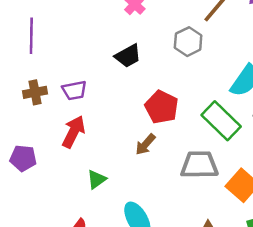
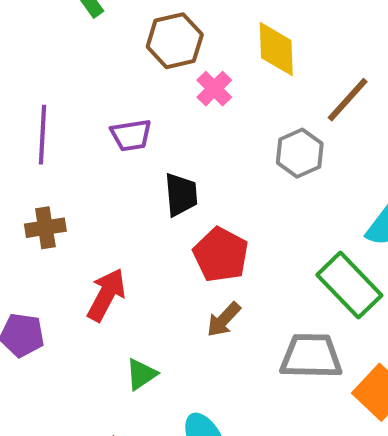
black trapezoid: (128, 56) -> (181, 195), moved, turned -68
purple trapezoid: (74, 90) -> (131, 135), moved
red pentagon: (162, 107) -> (221, 255), moved

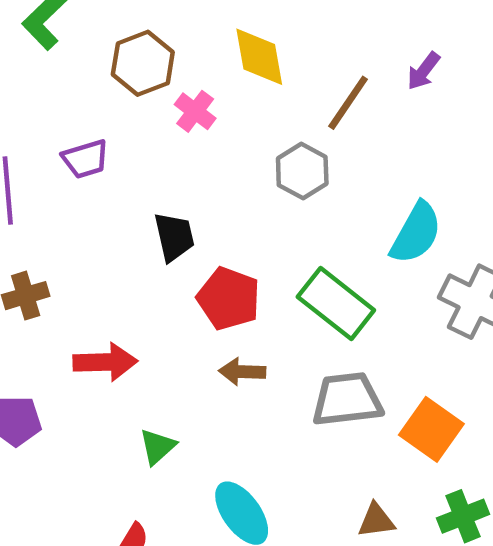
purple trapezoid: (131, 135) -> (85, 159), moved
green rectangle: (349, 285) -> (336, 304), moved
red arrow: (106, 295) -> (105, 362), turned 68
brown arrow: (224, 320) -> (242, 372), turned 57

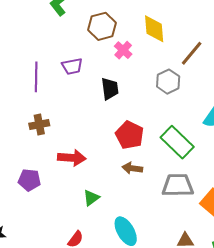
black trapezoid: (174, 237) -> (110, 89), moved

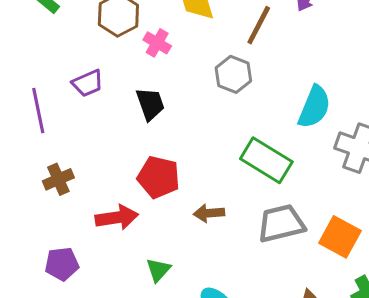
red pentagon: (130, 135) -> (159, 177), moved

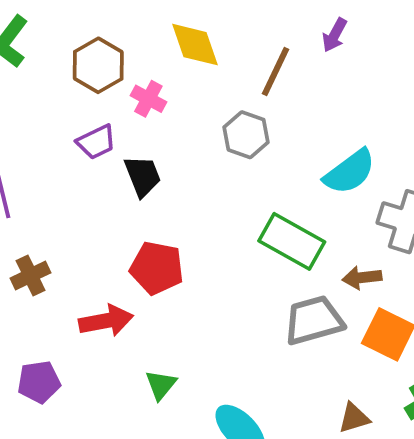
purple trapezoid: (88, 83) -> (96, 142), moved
cyan semicircle: (314, 107) -> (350, 172), turned 33
brown arrow: (209, 213) -> (362, 278), moved

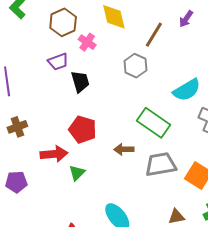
brown arrow: (362, 278) -> (124, 149), moved
green triangle: (161, 385) -> (77, 173), moved

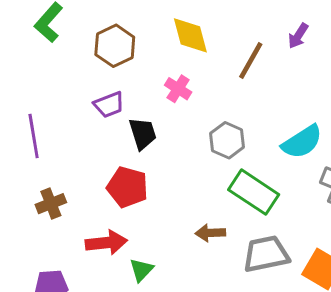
pink cross: (87, 42) -> (178, 89), moved
gray hexagon: (135, 66) -> (227, 140), moved
red pentagon: (83, 129) -> (127, 187), moved

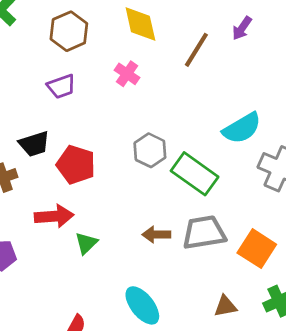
black trapezoid: (143, 133) -> (34, 144), moved, turned 88
gray hexagon: (227, 140) -> (150, 150), moved
brown arrow: (210, 233) -> (156, 234), moved

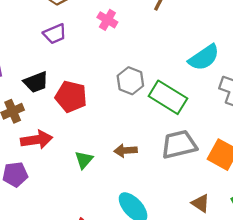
red arrow: (54, 216) -> (37, 140), moved
brown arrow: (156, 234) -> (126, 151), moved
brown triangle: (225, 306) -> (201, 203), turned 48

